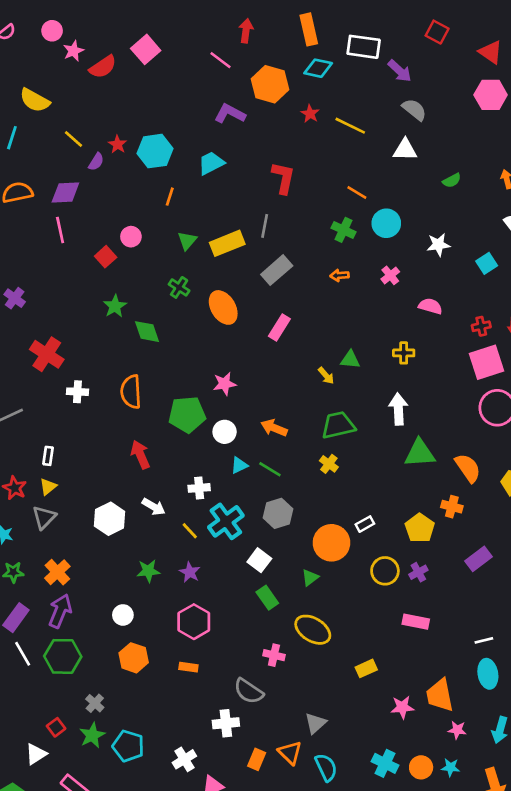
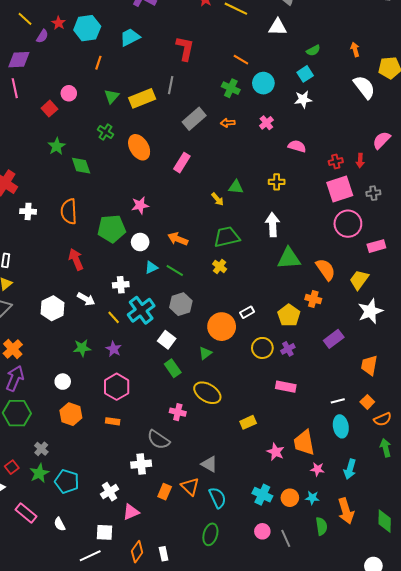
cyan square: (487, 263) -> (305, 74), moved
gray rectangle: (277, 270) -> (194, 119), moved
pink star: (402, 707) -> (276, 452), turned 30
gray triangle: (315, 723) -> (209, 464), turned -48

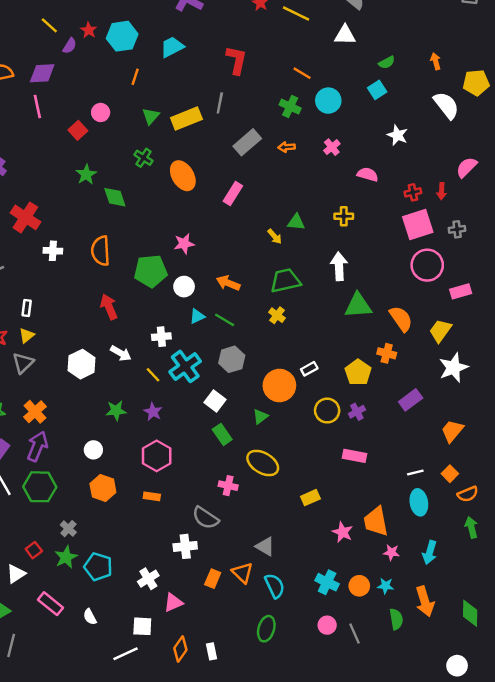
white star: (303, 99) -> (397, 135), moved, turned 30
orange trapezoid: (369, 365) -> (452, 431), turned 30

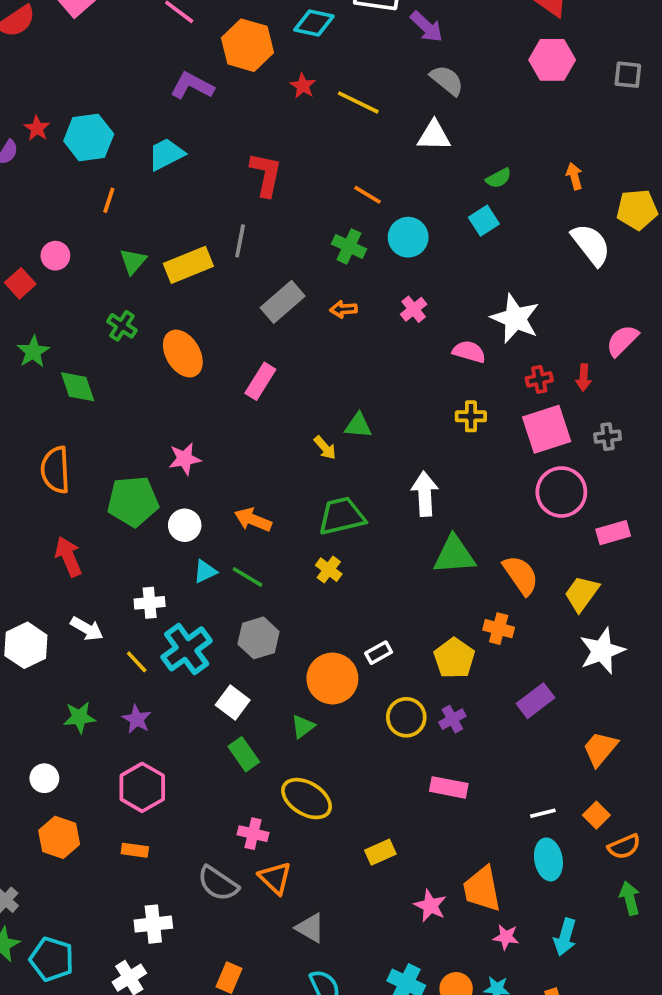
white star: (397, 135) -> (515, 318), moved, size x1.5
yellow cross: (344, 216) -> (471, 416), moved
white cross: (185, 546) -> (153, 924), moved
orange triangle: (242, 573) -> (275, 878), moved

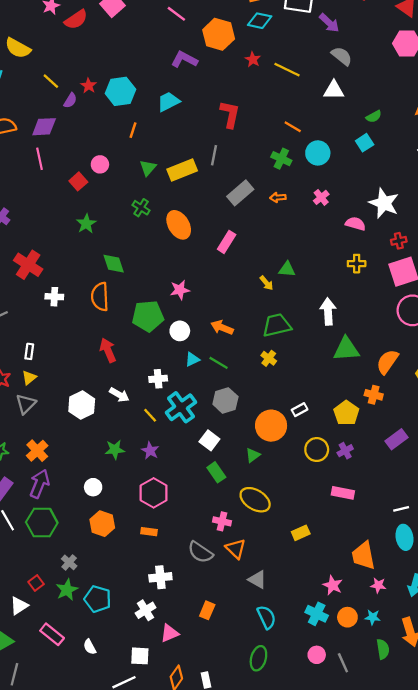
green diamond: (78, 387) -> (114, 264), moved
orange semicircle: (521, 575) -> (387, 362), turned -110
pink star: (430, 906) -> (333, 585), moved

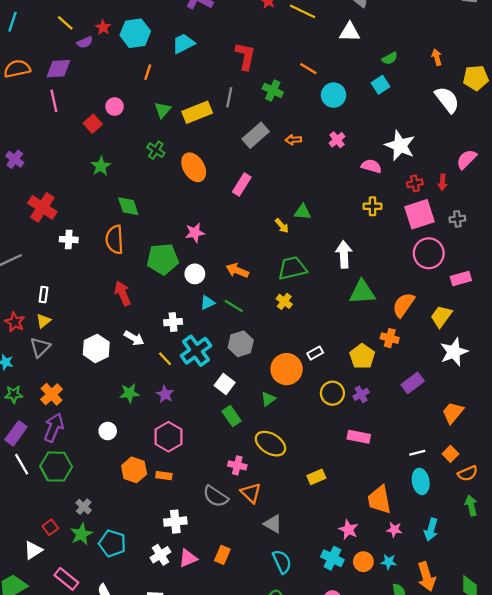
purple semicircle: (70, 101) -> (85, 42), turned 35
green cross: (281, 159) -> (273, 90), moved
orange hexagon: (102, 524) -> (134, 470), moved
pink triangle: (170, 633) -> (188, 558), moved

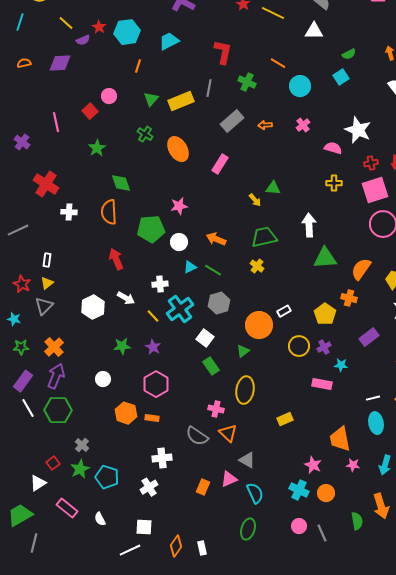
orange semicircle: (17, 69) -> (24, 63), size x0.6
pink line: (54, 101) -> (56, 122), moved
yellow ellipse: (270, 444) -> (245, 390), turned 68
pink triangle: (188, 558) -> (229, 479), moved
cyan star: (389, 562) -> (341, 365), moved

